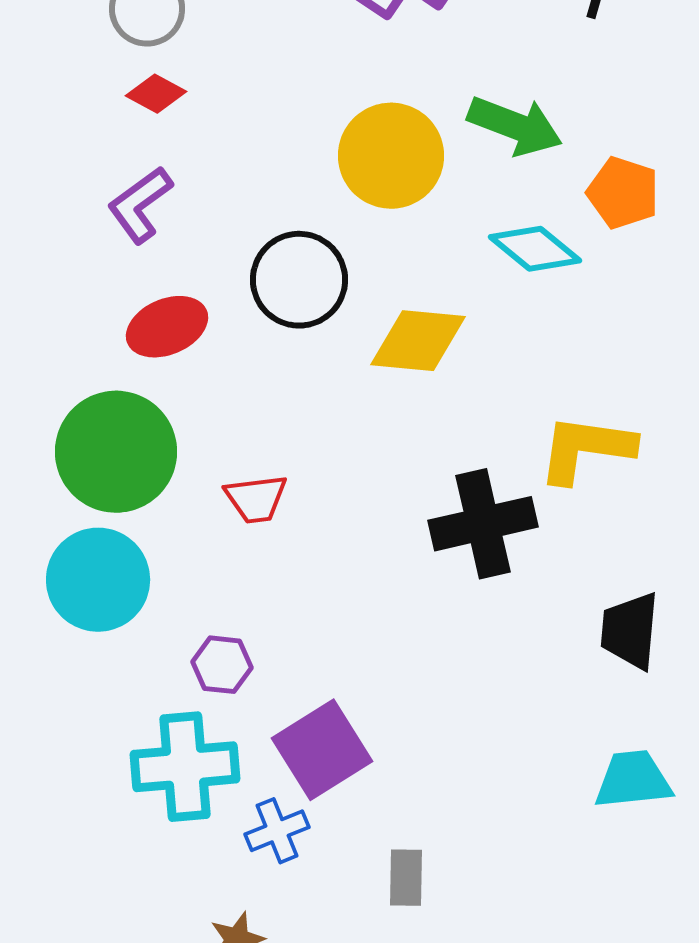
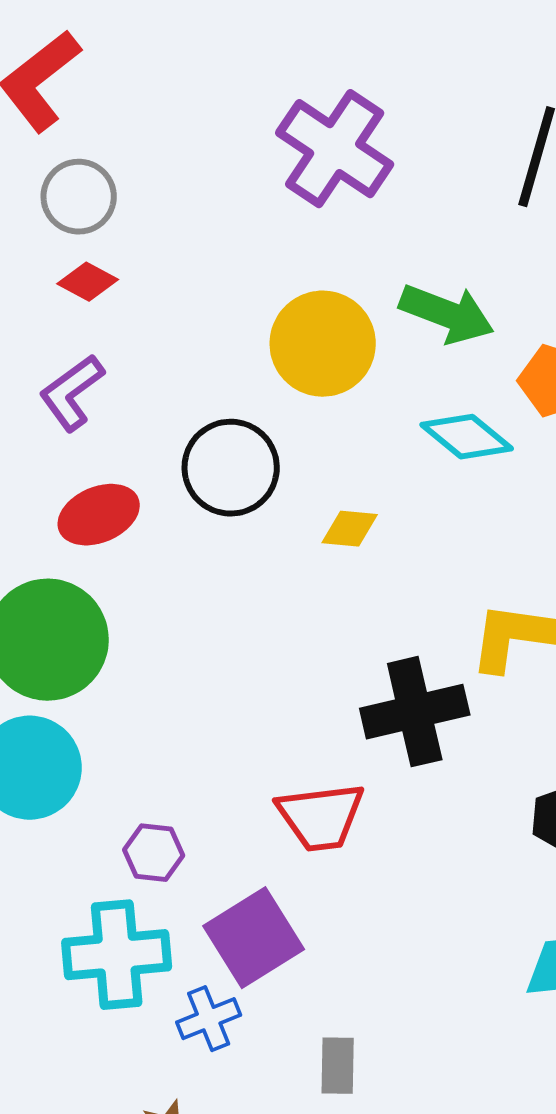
yellow diamond: (418, 341) -> (350, 529), size x0.6
red trapezoid: (256, 499) -> (321, 817), moved, size x1.4

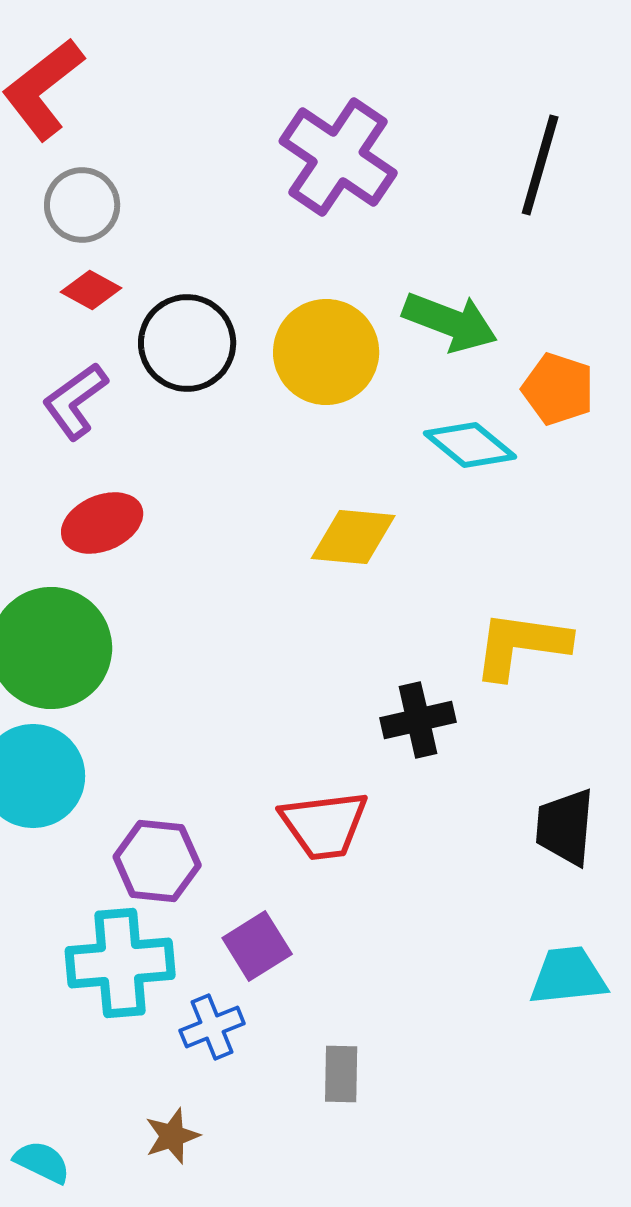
black circle: (231, 468) -> (187, 343), moved
yellow diamond: (350, 529) -> (353, 537), size x1.5
black cross: (415, 712) -> (418, 720), size x0.7
purple hexagon: (154, 853) -> (157, 861), size x1.4
purple square: (254, 938) -> (257, 946), size x0.7

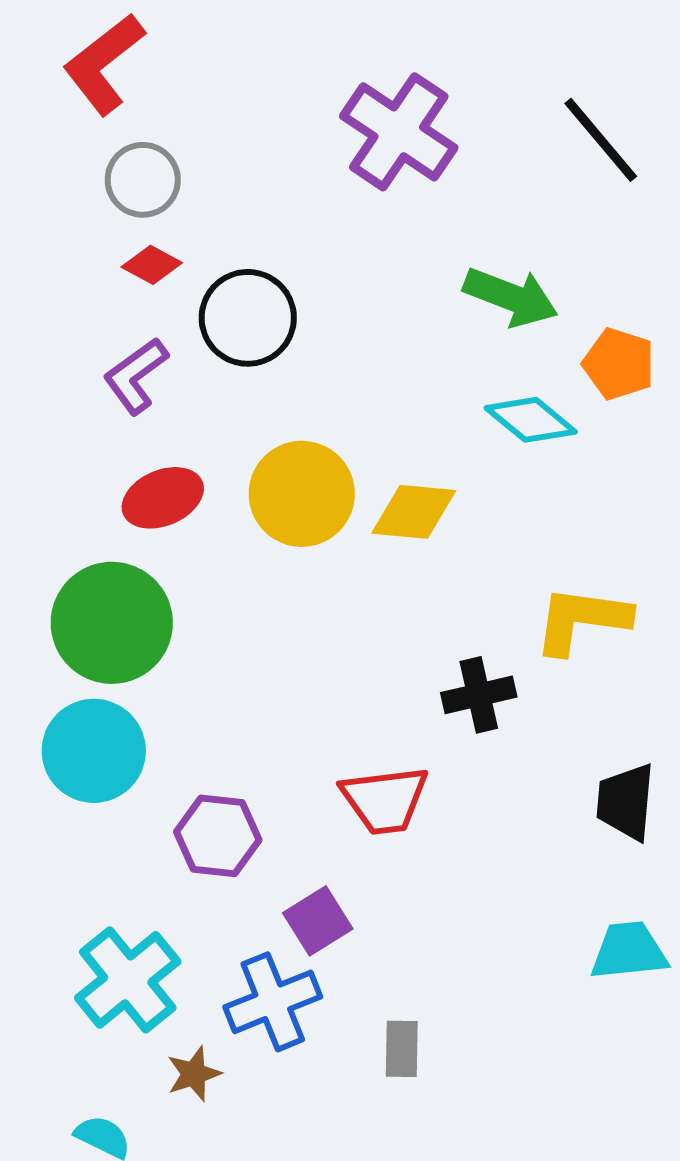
black line: (540, 165) -> (601, 140), turned -56
yellow circle: (326, 352) -> (302, 494), moved
cyan cross: (120, 963) -> (128, 980), moved, turned -34
blue cross: (212, 1027) -> (273, 1002), size x1.5
brown star: (172, 1136) -> (194, 1074), moved

